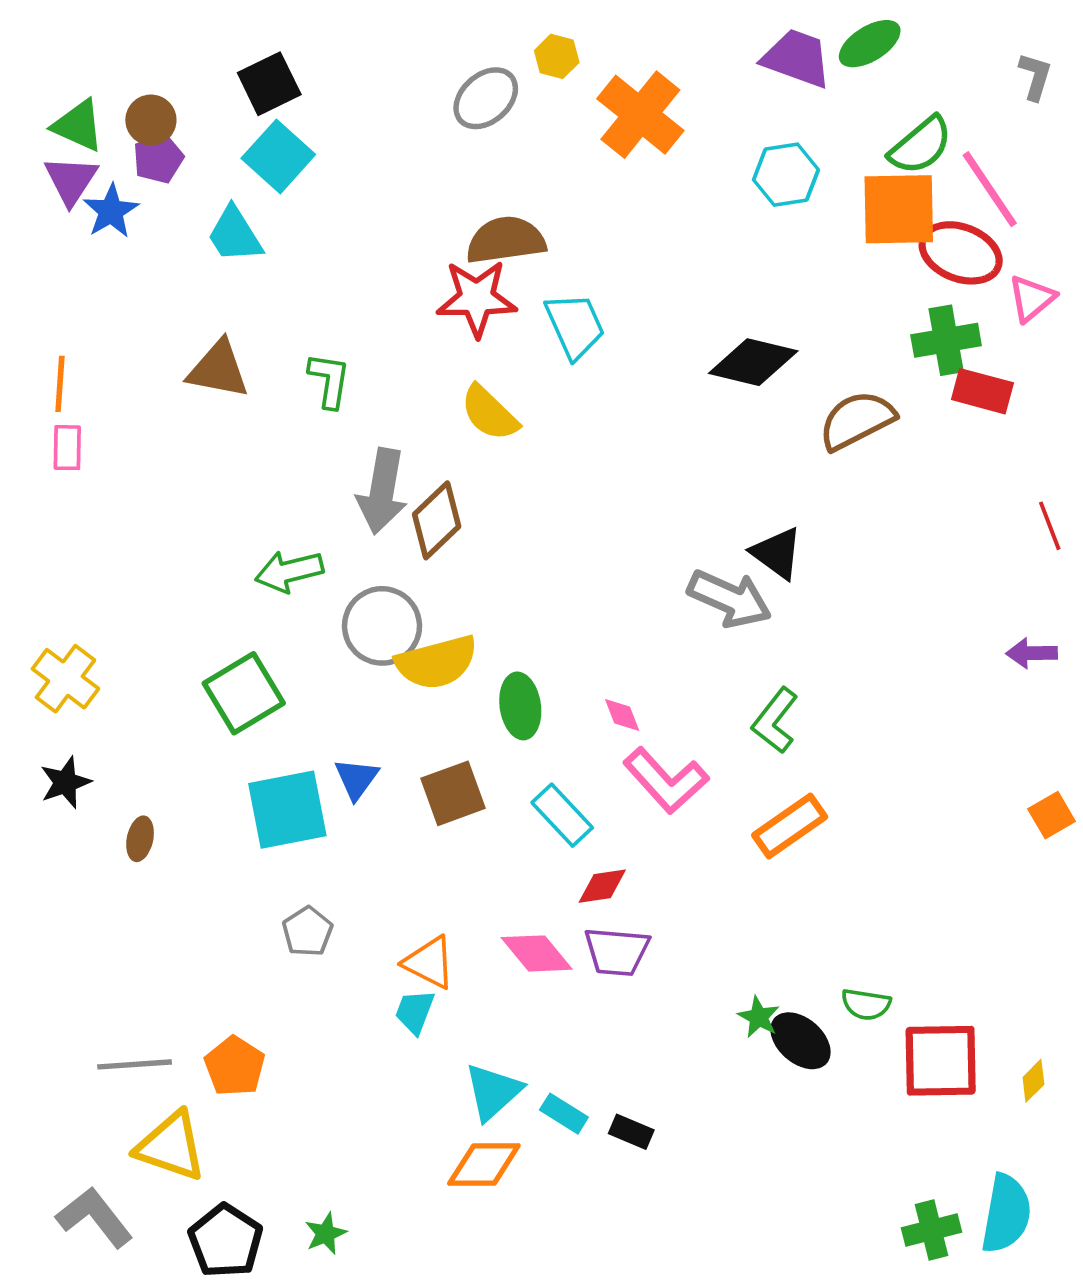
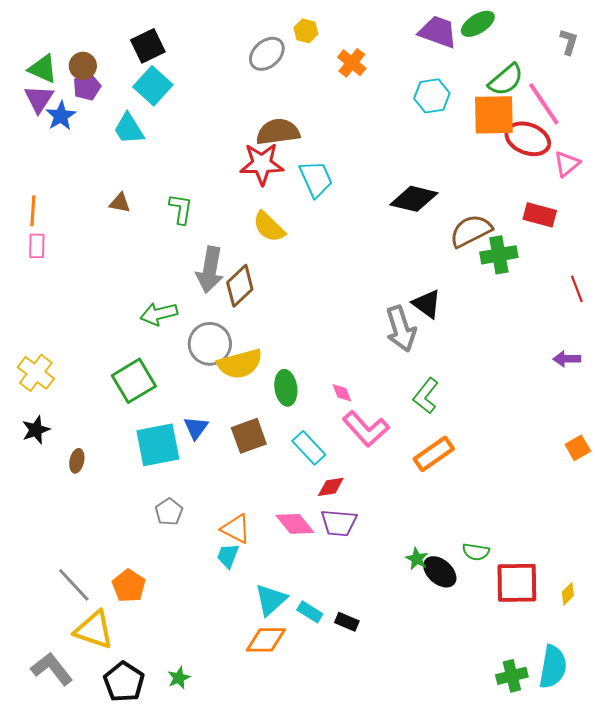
orange cross: (640, 115) -> (352, 63), size x0.6
green cross: (946, 340) -> (499, 255), moved
brown triangle: (218, 369) -> (120, 203), size x0.6
gray arrow: (730, 599) -> (401, 329), turned 48
gray line: (135, 1064) -> (74, 585), turned 51

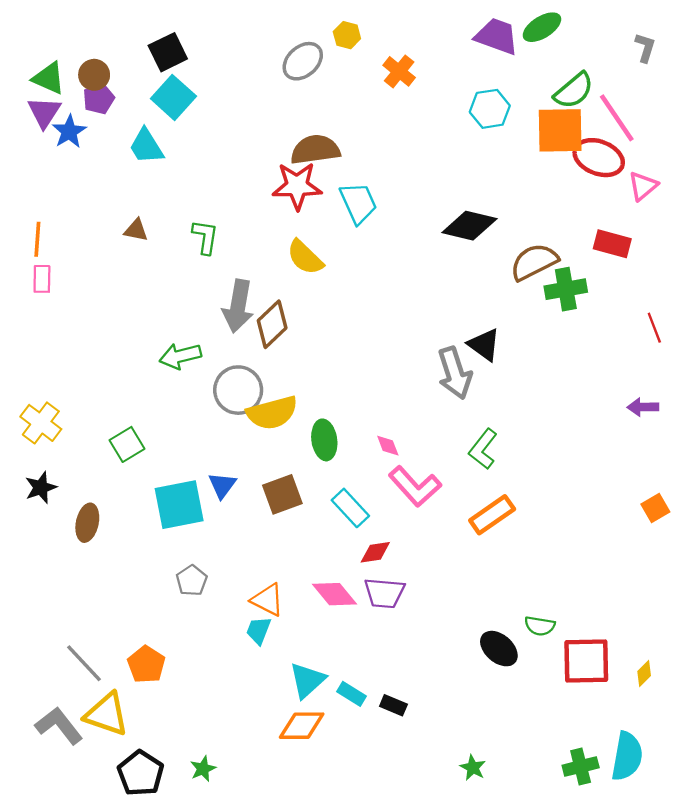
green square: (134, 381) -> (127, 444), moved, size x0.7
brown ellipse: (77, 461) -> (87, 523), size x1.4
green star: (417, 559) -> (473, 768), moved
gray L-shape: (52, 669) -> (59, 726), moved

